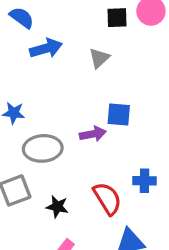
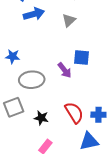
purple arrow: (93, 134) -> (65, 70), turned 63
blue cross: (145, 181) -> (98, 115), moved

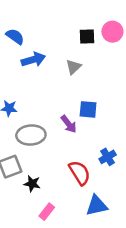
blue cross: (98, 115) -> (108, 157), moved, turned -32
black star: (41, 118) -> (32, 184), moved

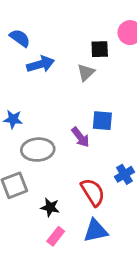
black square: (87, 36) -> (100, 49), moved
black star: (32, 184) -> (50, 207), moved
blue triangle: (97, 206) -> (96, 231), moved

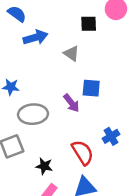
gray triangle: (86, 72) -> (71, 53), moved, turned -42

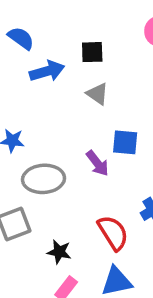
black square: (89, 24) -> (92, 52), moved

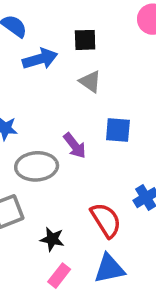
purple arrow: (97, 163) -> (75, 146), moved

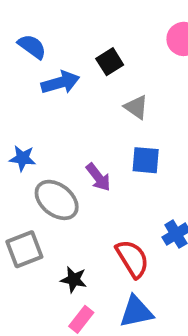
black square: (85, 40) -> (110, 62), turned -30
gray triangle: (90, 82) -> (136, 107), moved
gray ellipse: (37, 166) -> (57, 200), turned 42

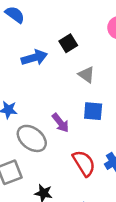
blue semicircle: (32, 47) -> (15, 15), moved
red semicircle: (132, 259) -> (84, 163), moved

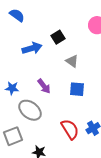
purple arrow: (60, 123) -> (44, 86), moved

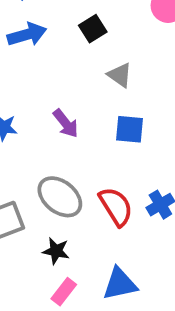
blue arrow: (32, 48) -> (27, 34), moved
gray ellipse: (30, 110) -> (60, 197), moved

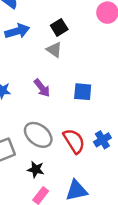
gray triangle: (120, 75) -> (54, 50), moved

